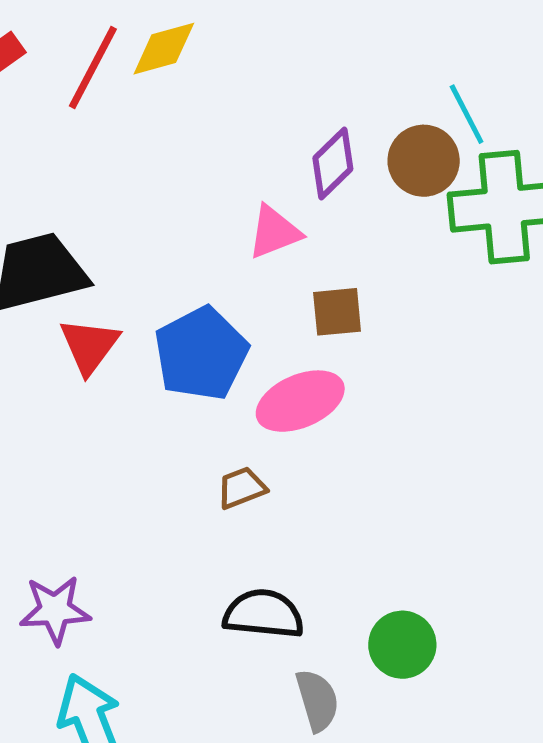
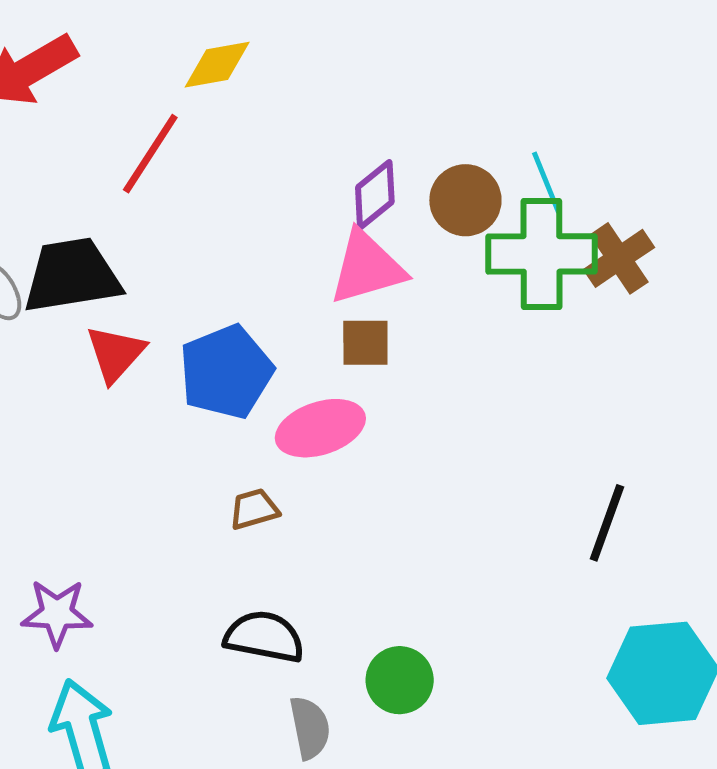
red line: (93, 67) -> (150, 154), moved
cyan line: (467, 114) -> (546, 182), moved
pink triangle: (274, 232) -> (367, 267), moved, size x1.4

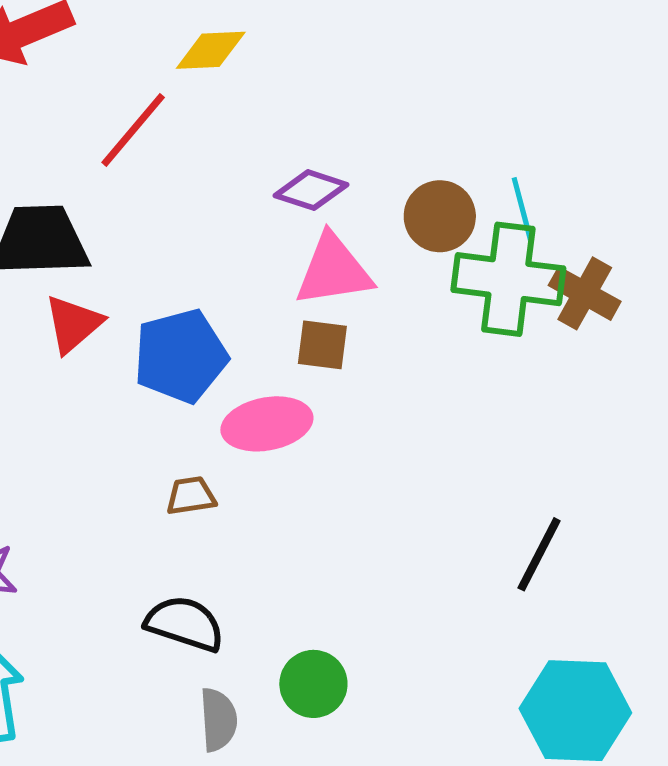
purple diamond: (375, 195) -> (311, 190), moved, turned 50
brown cross: (619, 258) -> (585, 293), turned -34

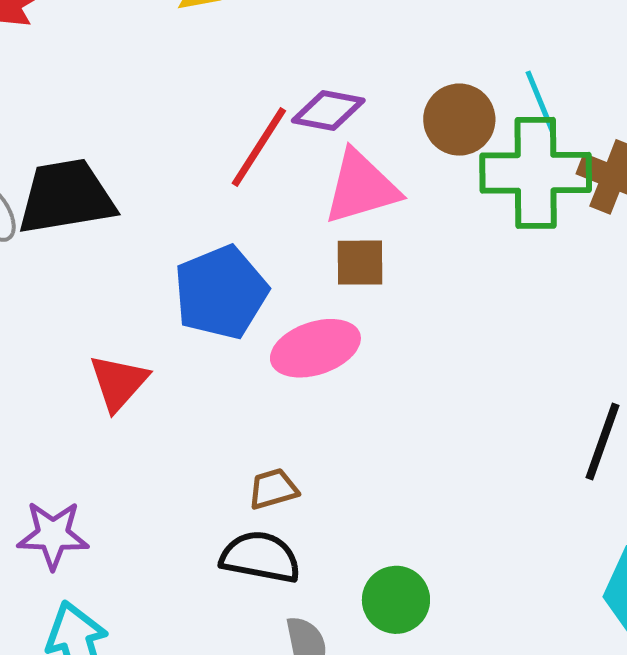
red line: (133, 130) -> (259, 147), moved
red triangle: (73, 324) -> (118, 382), moved
brown trapezoid: (191, 496) -> (273, 489), moved

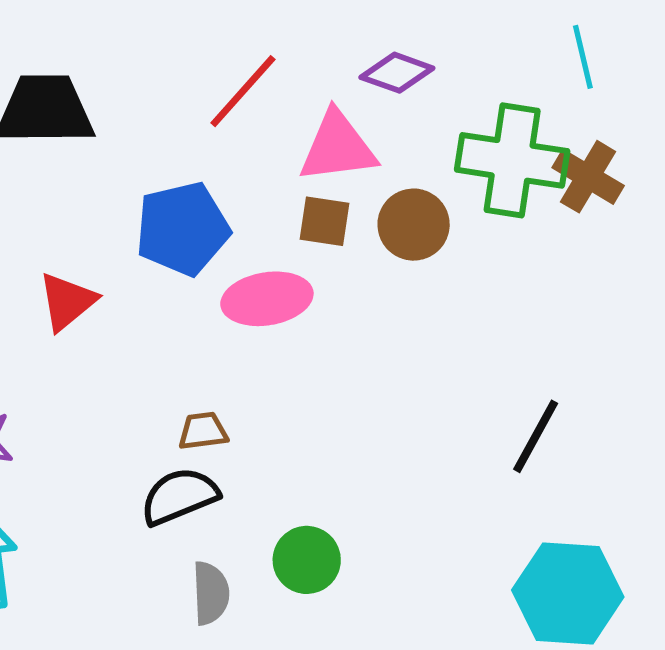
cyan line: (540, 101) -> (583, 57), moved
purple diamond: (328, 111) -> (397, 73), moved
brown circle: (459, 120) -> (414, 225), moved
black semicircle: (260, 557) -> (179, 496), turned -42

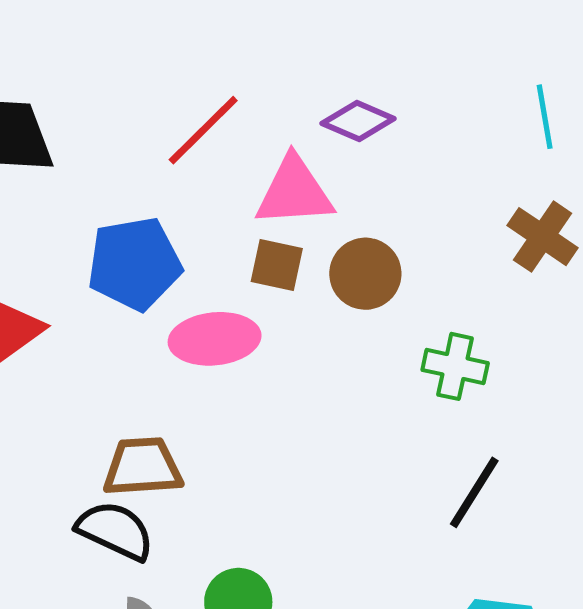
green cross: (512, 160) -> (455, 366), moved, size x0.6
brown trapezoid: (203, 431) -> (143, 467), size x1.6
black semicircle: (179, 496) -> (115, 531), turned 44

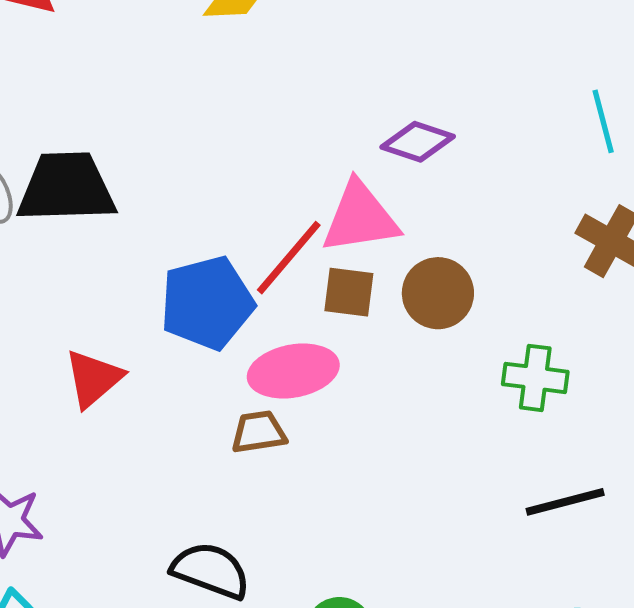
red line: (203, 130) -> (289, 258), moved
brown trapezoid: (143, 467) -> (259, 432), moved, size x0.7
black line: (474, 492) -> (565, 502), turned 48

